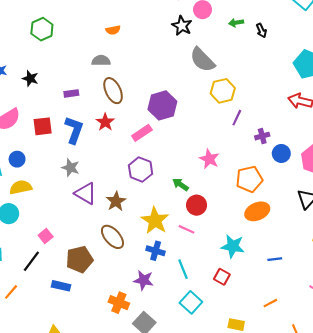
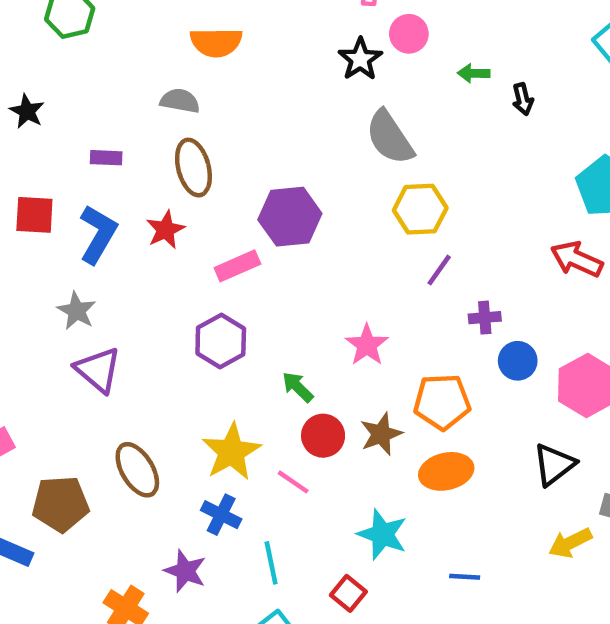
orange semicircle: (113, 30) -> (216, 42), size x1.6
brown star: (116, 201) -> (381, 434), moved

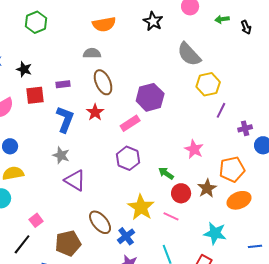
black star: (360, 59) -> (153, 21), moved
red square: (34, 215) -> (35, 95), moved
blue cross: (221, 515) -> (126, 236), moved, turned 36

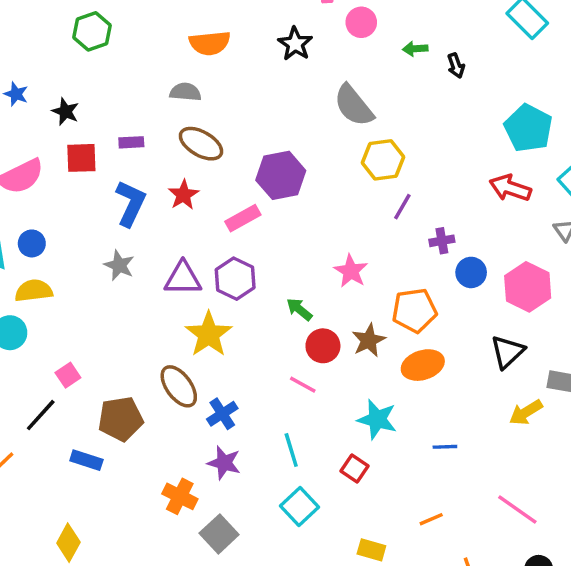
brown ellipse: (103, 82) -> (201, 144), turned -40
purple triangle: (75, 180) -> (183, 278), moved, turned -35
yellow star: (141, 207) -> (209, 334), moved

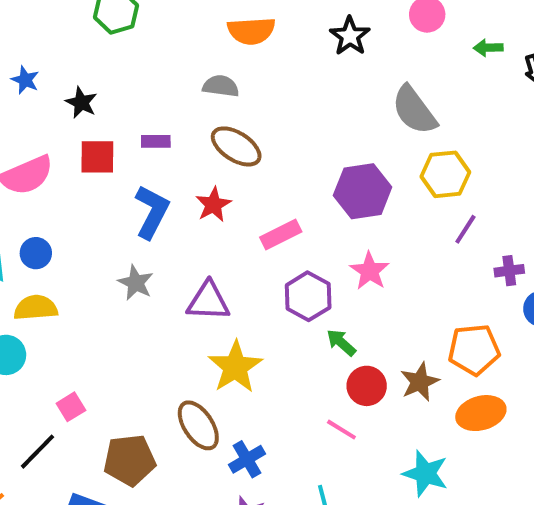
purple hexagon: (281, 175) -> (363, 191), moved
pink star: (351, 271) -> (370, 271), moved
purple hexagon: (235, 279) -> (308, 296), moved

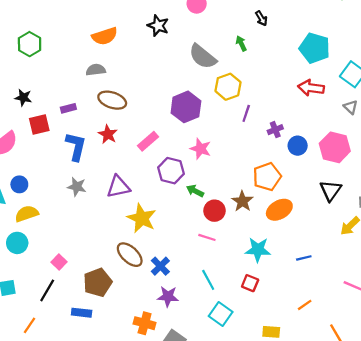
green arrow: (488, 48) -> (241, 43), moved, turned 80

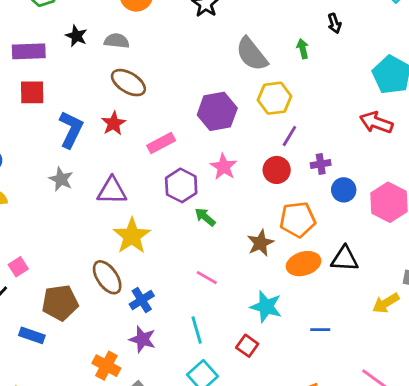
black star: (23, 98) -> (76, 36), moved
purple rectangle: (68, 108) -> (29, 51), moved, size x1.6
black triangle: (331, 190) -> (345, 259), moved, turned 45
red circle: (214, 211) -> (277, 170), moved

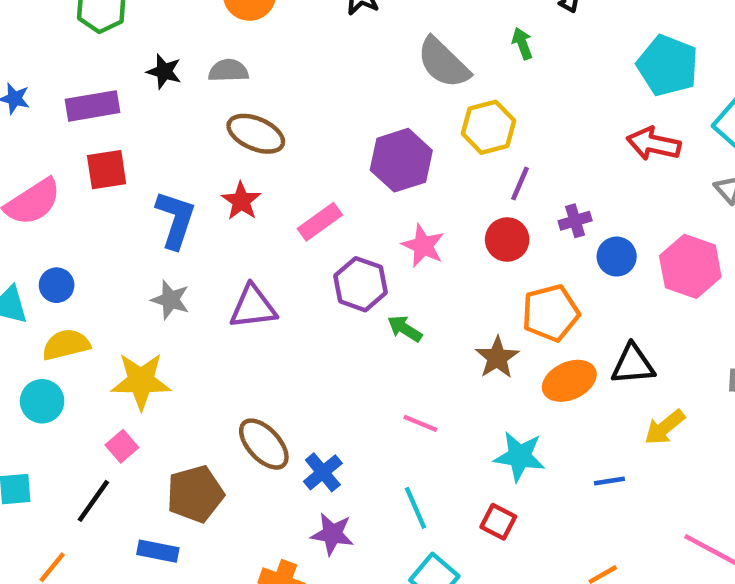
yellow star: (132, 236) -> (141, 381), moved, turned -30
yellow arrow: (386, 303) -> (665, 427), moved

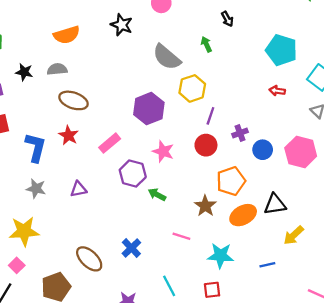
red arrow: (654, 144) -> (277, 91), size x0.6
purple triangle: (253, 307) -> (78, 189), size x0.7
pink line: (420, 423) -> (181, 236), moved
blue cross: (323, 472) -> (131, 248), moved
red square: (498, 522) -> (212, 290), turned -30

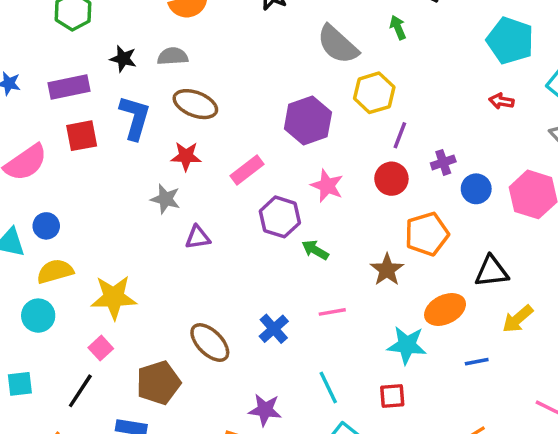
red star: (69, 135) -> (186, 156), turned -30
blue L-shape: (36, 147) -> (135, 118), moved
gray star: (36, 189) -> (166, 199), moved
orange ellipse: (243, 215) -> (445, 309), moved
pink line: (181, 236) -> (332, 312), moved, turned -30

